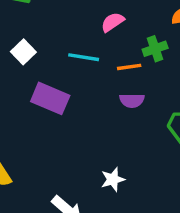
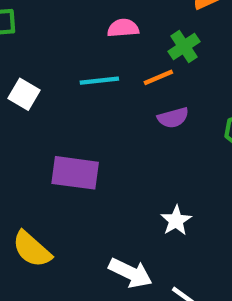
pink semicircle: (113, 22) -> (123, 28), turned 45
purple rectangle: (50, 98) -> (75, 173), moved

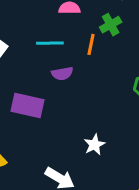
orange line: (158, 77) -> (91, 44), turned -60
purple semicircle: (173, 118) -> (62, 73), moved

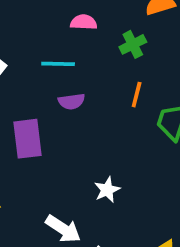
orange line: (91, 44) -> (137, 95), moved
purple rectangle: (27, 106) -> (28, 139), turned 68

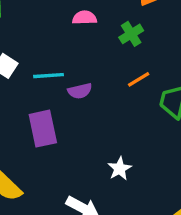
cyan line: (58, 64) -> (48, 76), moved
orange line: (137, 95) -> (139, 79), turned 50

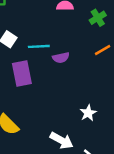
purple rectangle: (43, 129) -> (22, 74), moved

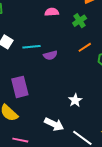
purple rectangle: (22, 74) -> (20, 87), moved

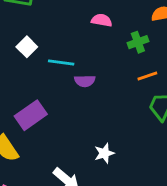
orange line: (85, 47) -> (147, 76), moved
purple rectangle: (20, 87) -> (31, 115), turned 55

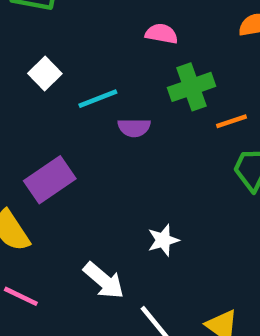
green cross: (138, 42) -> (191, 87), moved, size x1.4
cyan line: (61, 63) -> (98, 99), turned -30

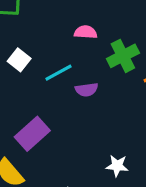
pink semicircle: (162, 34) -> (86, 32), moved
white star: (163, 240) -> (117, 166), turned 30

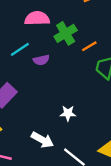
pink semicircle: (86, 32) -> (37, 18), size x1.5

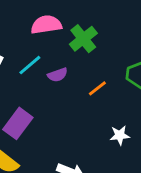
orange line: (89, 46) -> (97, 88), moved
white star: (68, 113) -> (120, 135), moved

